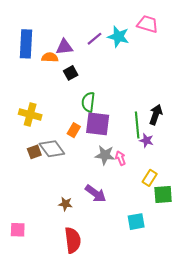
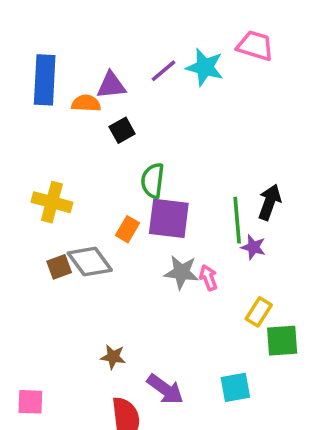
purple arrow: (96, 193) -> (165, 389), moved

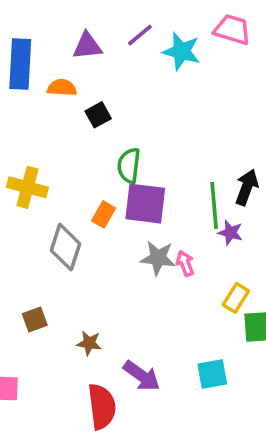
purple line: (163, 71) -> (140, 35), moved
purple triangle: (111, 85) -> (87, 46), moved
gray diamond: (90, 262) -> (66, 247), turned 54
brown square: (59, 267) -> (35, 320), moved

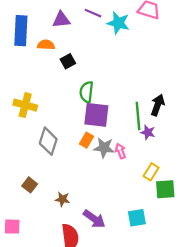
purple line: (140, 35) -> (93, 13), turned 63
orange rectangle: (104, 214) -> (87, 140), moved
brown square: (35, 320) -> (30, 185), turned -32

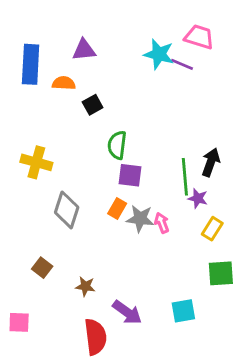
purple line: (93, 13) -> (182, 64), moved
purple square: (96, 115) -> (130, 175), size x0.7
yellow rectangle: (151, 172) -> (212, 229), moved

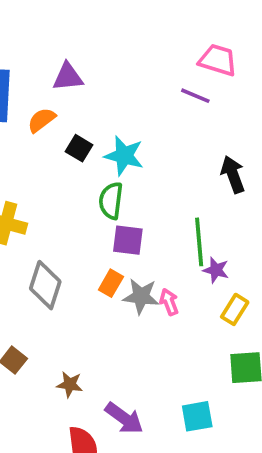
cyan star: (159, 54) -> (124, 156), moved
orange semicircle: (64, 83) -> (42, 120), turned -40
black square: (93, 105) -> (79, 148), turned -30
black arrow: (211, 162) -> (233, 174), moved, turned -40

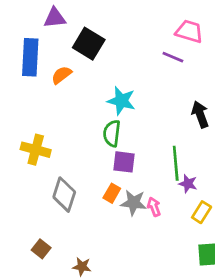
purple triangle: (68, 77) -> (55, 18), moved
black square: (79, 148) -> (89, 44), moved, size x1.6

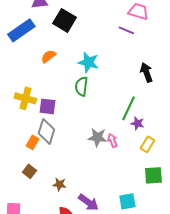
blue rectangle: (30, 57) -> (21, 30), turned 52
orange semicircle: (62, 75) -> (48, 56), moved
purple square: (124, 162) -> (47, 106), moved
green line: (176, 163) -> (128, 108), turned 30
orange rectangle: (112, 193) -> (32, 142), moved

